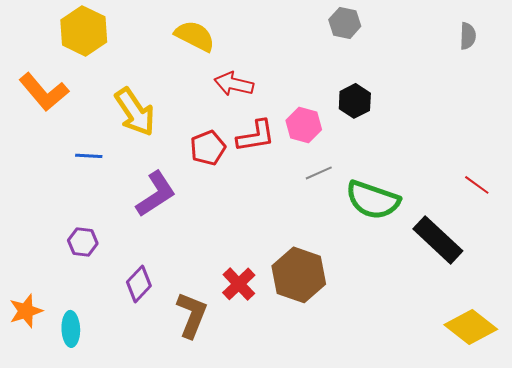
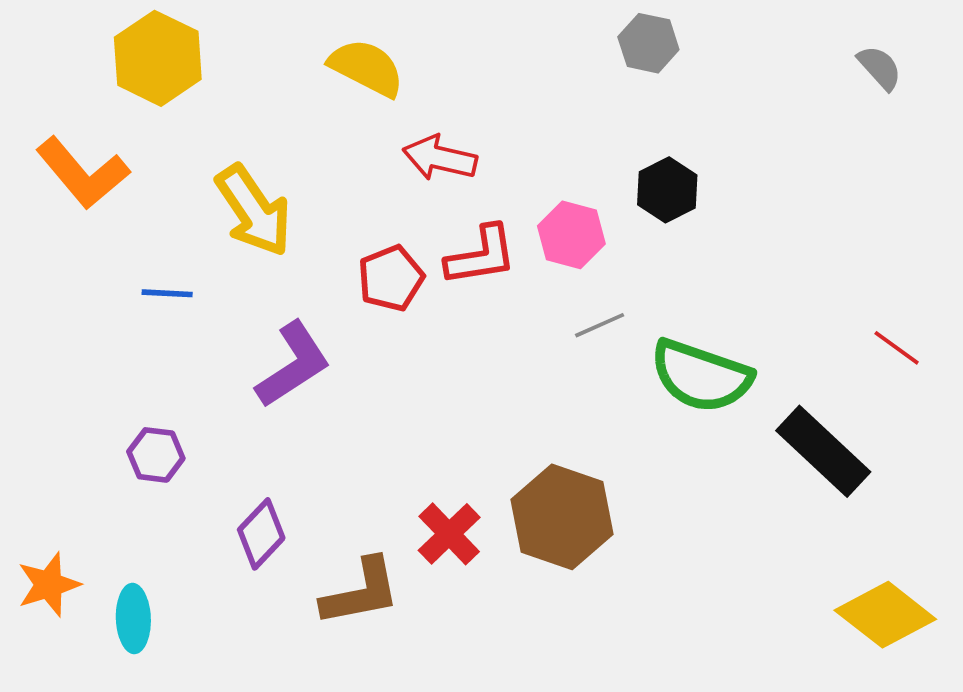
gray semicircle: (468, 36) -> (880, 68), turned -44
brown L-shape: (192, 315) -> (361, 592), turned 57

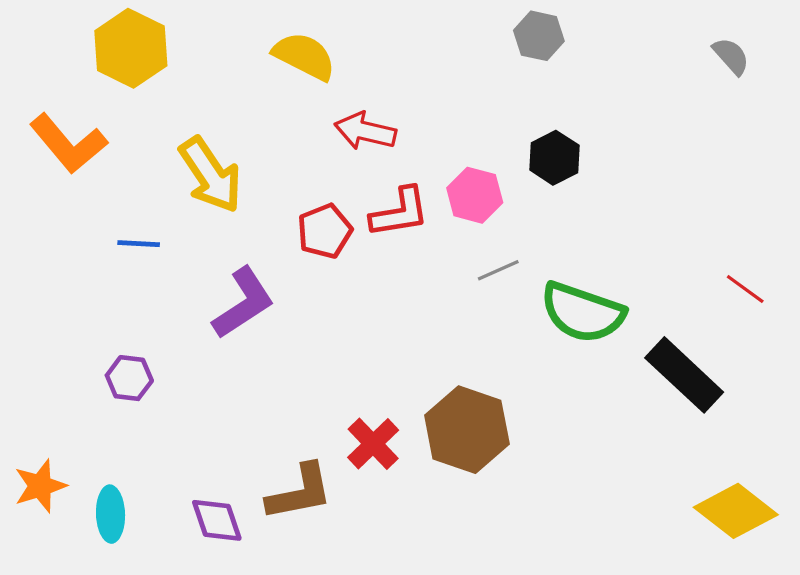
purple diamond: (261, 534) -> (217, 520), moved, turned -62

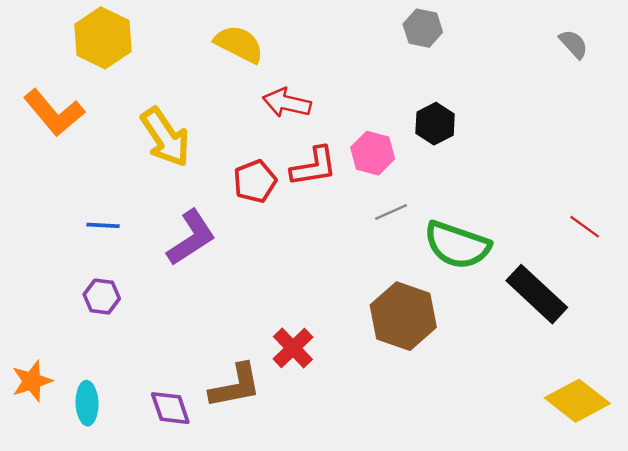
blue line: (139, 244) -> (103, 225), moved
brown hexagon: (467, 430) -> (403, 316), moved

